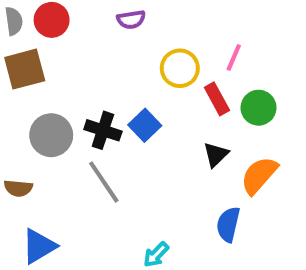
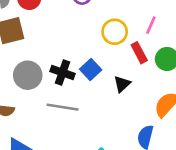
black triangle: (216, 155) -> (122, 84), moved
gray line: (104, 182) -> (63, 107), turned -48

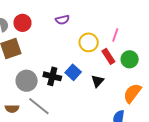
gray line: (63, 107) -> (39, 106), moved, turned 35

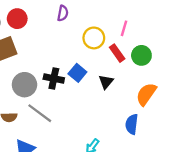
purple semicircle: (62, 20) -> (63, 13), turned -64

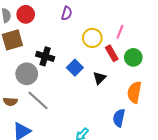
black cross: (54, 79) -> (45, 56), moved
orange semicircle: (146, 94) -> (134, 92), turned -30

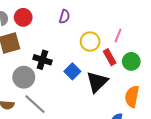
black triangle: (99, 78) -> (97, 82), size x1.6

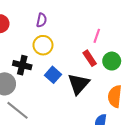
yellow circle: (90, 42) -> (43, 45), moved

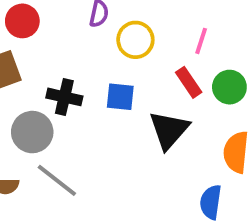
yellow circle: (43, 45) -> (135, 40), moved
blue square: (53, 75) -> (120, 97), moved, turned -35

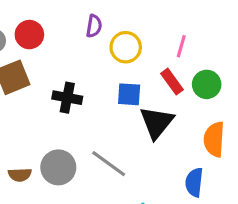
blue square: (120, 97) -> (129, 94), moved
gray circle: (32, 132) -> (58, 167), moved
gray line: (57, 180) -> (109, 164), moved

